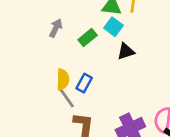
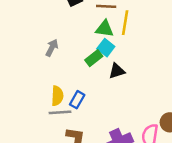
green rectangle: (88, 38) -> (94, 58), moved
gray line: (66, 97) -> (60, 112), turned -60

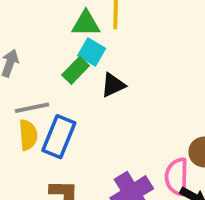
blue rectangle: (77, 100) -> (59, 137), size x1.5
gray line: (60, 112) -> (32, 108), moved

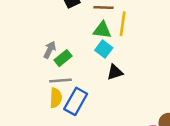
green rectangle: (76, 70) -> (63, 58), moved

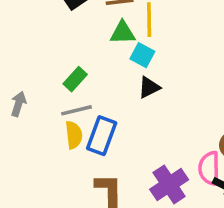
cyan square: (104, 49) -> (142, 55), moved
gray arrow: (50, 50) -> (19, 104), moved

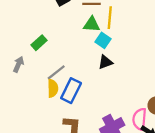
green rectangle: (75, 79) -> (39, 43), moved
gray line: (77, 110) -> (56, 72), turned -30

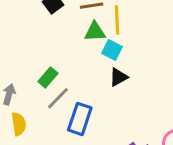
green rectangle: (39, 43) -> (48, 77), moved
yellow semicircle: (53, 88) -> (19, 124), moved

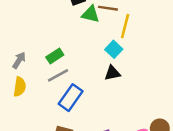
green triangle: (95, 32) -> (91, 14), moved

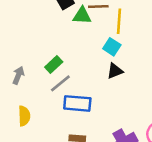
yellow semicircle: (20, 87) -> (24, 116), moved
blue rectangle: (71, 98) -> (77, 103), turned 70

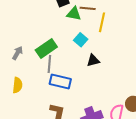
cyan square: (112, 47) -> (81, 40), moved
green rectangle: (54, 65) -> (46, 49), size x1.5
gray line: (60, 83) -> (49, 64), turned -54

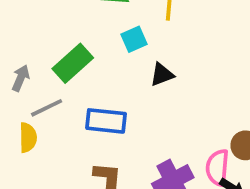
cyan square: (81, 40) -> (134, 39), turned 32
gray line: (49, 64) -> (47, 108), moved, turned 66

